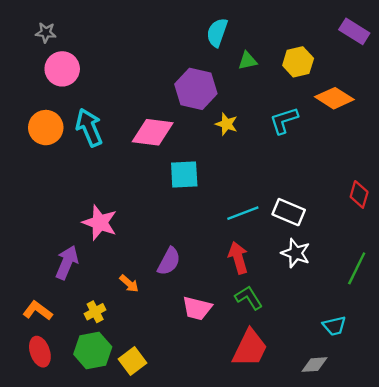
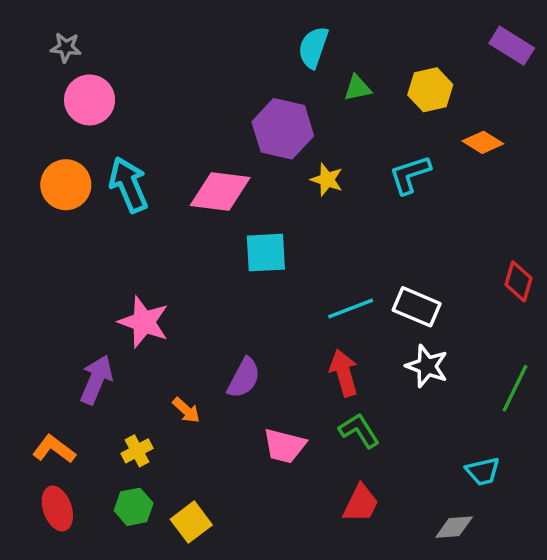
orange diamond: (334, 98) -> (483, 142), size x0.7
red trapezoid: (250, 348) -> (361, 503), size x0.7
green hexagon: (93, 350) -> (134, 507), size x0.7

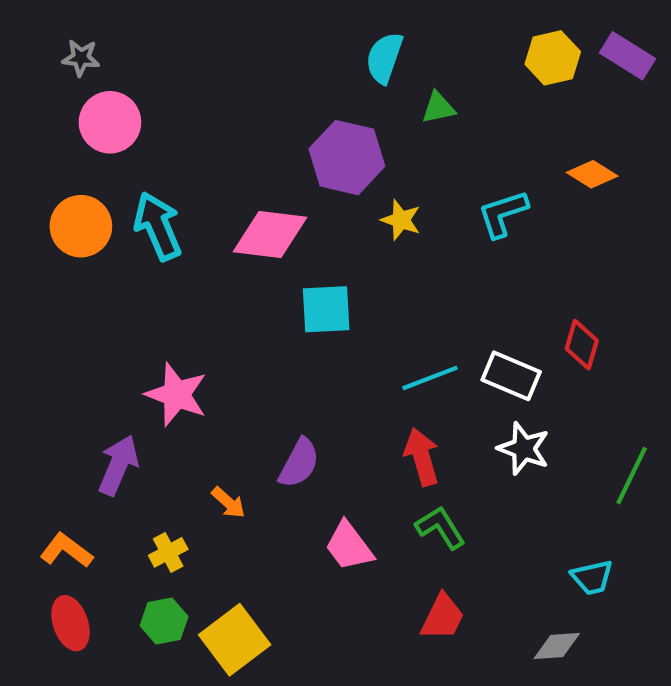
yellow hexagon: (430, 90) -> (553, 58), moved
red diamond: (518, 281) -> (582, 345), moved
pink trapezoid: (285, 446) -> (349, 546), turned 39
yellow square: (191, 522) -> (235, 640), size x1.4

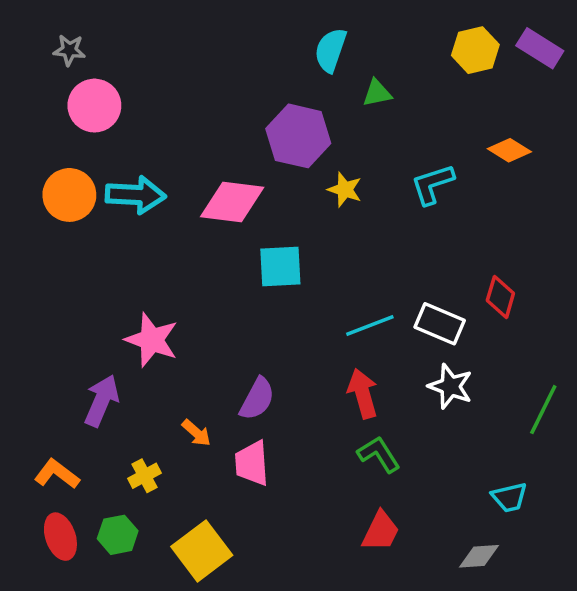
cyan arrow: (158, 226) -> (136, 195), turned 116
pink trapezoid: (349, 546) -> (252, 463), moved, turned 33
green hexagon: (164, 621) -> (118, 535), moved

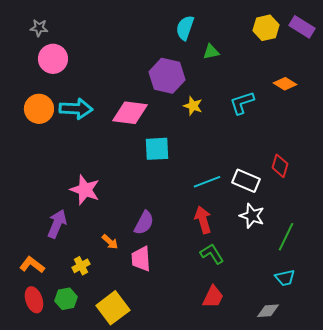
green line: (543, 410) -> (286, 237), moved

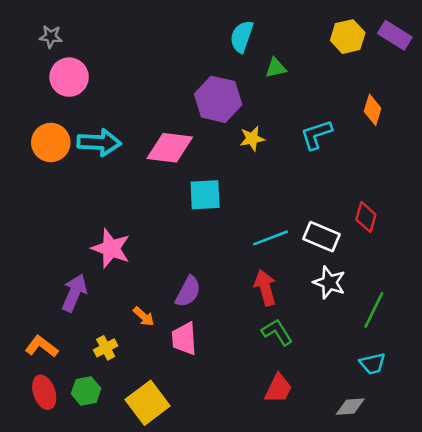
orange diamond: (285, 84) -> (373, 110), turned 75
yellow star: (193, 106) -> (252, 139), turned -30

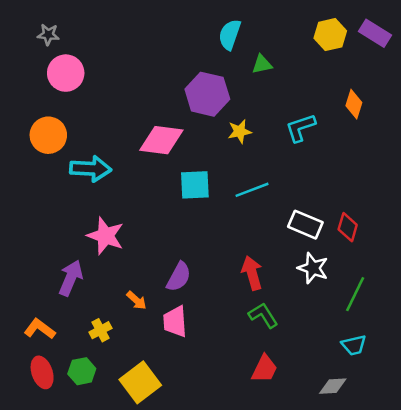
cyan arrow: (99, 142) -> (91, 169), moved
red diamond: (366, 217) -> (348, 227), moved
cyan line: (271, 238) -> (252, 190), moved

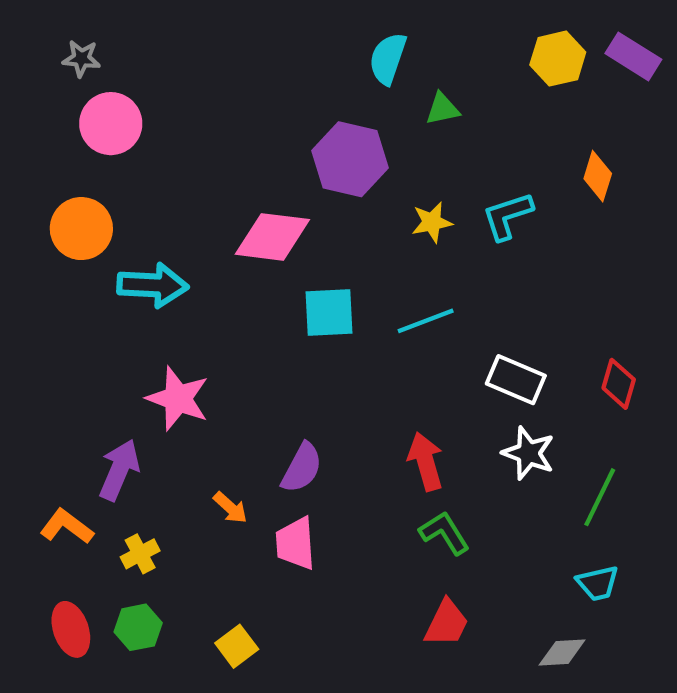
yellow star: (240, 131) -> (432, 222), moved
red diamond: (348, 227) -> (619, 384), moved
orange L-shape: (40, 329) -> (67, 527), moved
yellow cross: (100, 330) -> (140, 554), moved
yellow square: (140, 382) -> (237, 646), size x0.6

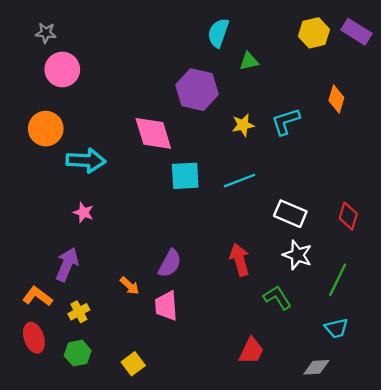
pink diamond: (272, 237) -> (153, 133), turned 66
pink star: (178, 399) -> (84, 212), moved, size x0.6
green L-shape: (444, 533) -> (277, 298), moved
red ellipse: (71, 629) -> (34, 338), moved

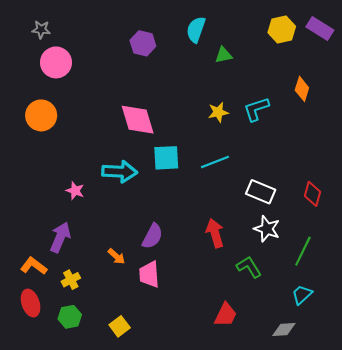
purple hexagon: (197, 90) -> (143, 43), moved, size x0.7
cyan arrow: (86, 160) -> (120, 172), moved
cyan trapezoid: (336, 328) -> (302, 295), turned 150

